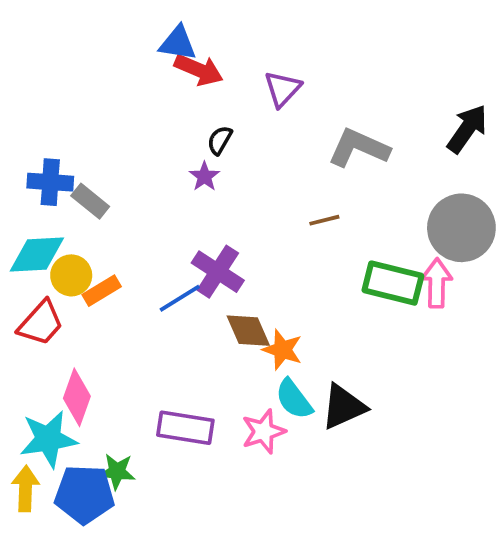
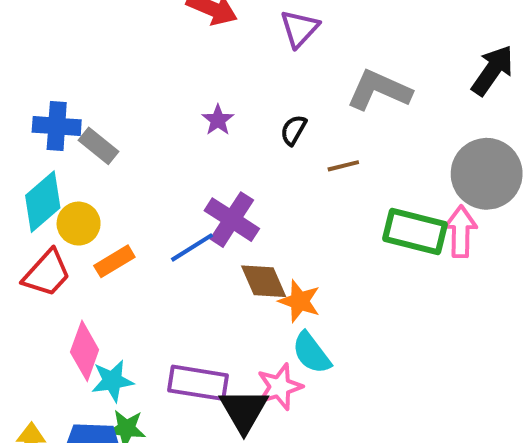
black semicircle: (220, 140) -> (294, 130), moved
cyan diamond: (37, 254) -> (43, 202), turned -38
orange rectangle: (102, 291) -> (114, 261), moved
black triangle: (343, 407) -> (244, 411), moved, turned -36
cyan star: (48, 439) -> (112, 381), moved, size x0.7

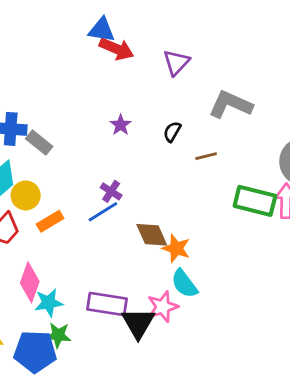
purple cross: (232, 220) -> (111, 191), moved, size x0.6

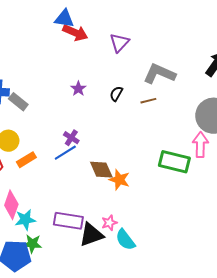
brown line: (206, 156) -> (148, 101), moved
green rectangle: (255, 201) -> (174, 162), moved
cyan semicircle: (184, 284) -> (125, 240), moved
pink star: (163, 307) -> (109, 223), size x0.7
black triangle: (138, 323) -> (91, 235), turned 40

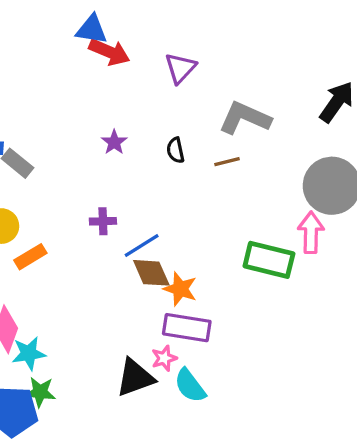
black semicircle: (116, 94) -> (175, 150), turned -42
purple cross: (71, 138) -> (103, 221), turned -35
blue line: (65, 153) -> (142, 245), moved
purple rectangle: (68, 221) -> (187, 328), moved

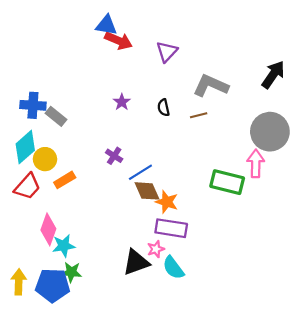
purple cross: (103, 221) -> (114, 156), turned 35

